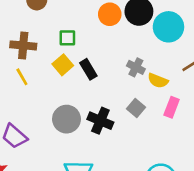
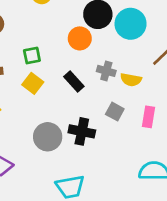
orange circle: (110, 14) -> (80, 38), moved
black rectangle: (88, 69) -> (74, 81), moved
pink rectangle: (172, 107) -> (149, 117), moved

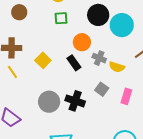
orange circle: (80, 38) -> (82, 42), moved
green square: (32, 55) -> (61, 18), moved

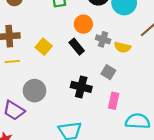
yellow line: (12, 72) -> (12, 62), turned -56
pink rectangle: (126, 96) -> (114, 101), moved
gray circle: (49, 102) -> (34, 91), moved

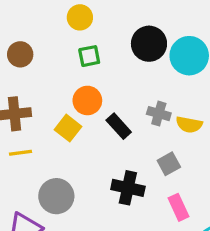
orange circle: (83, 24) -> (87, 100), moved
gray square: (108, 72) -> (169, 164), turned 32
pink rectangle: (114, 101) -> (178, 207), turned -35

